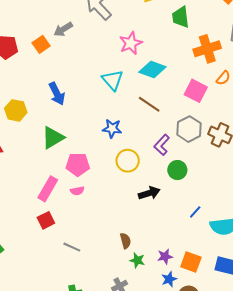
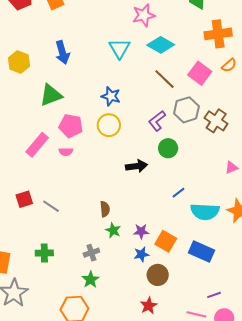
brown line: (149, 104) -> (164, 79), moved
yellow circle: (128, 161) -> (109, 125), moved
red square: (46, 220) -> (24, 199), moved

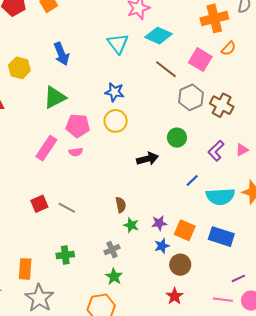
purple L-shape: (157, 121) -> (216, 151), moved

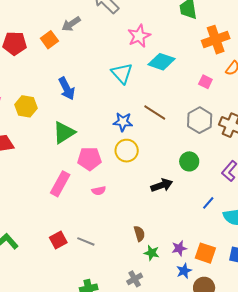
pink square: (200, 60) -> (205, 82), size x0.6
brown line: (166, 69) -> (155, 112), moved
pink semicircle: (76, 152) -> (99, 191), moved

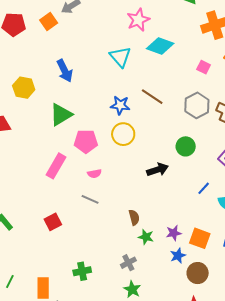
gray line: (86, 241) -> (90, 199), moved

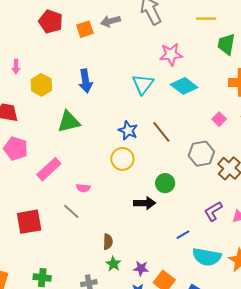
pink pentagon: (86, 141) -> (16, 149), moved
green circle: (186, 146) -> (165, 183), moved
red square: (53, 222) -> (29, 222), size x1.5

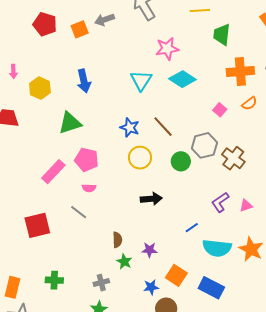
pink pentagon: (16, 149) -> (87, 160), moved
yellow circle: (122, 159) -> (140, 158), moved
green circle: (165, 183) -> (181, 161), moved
purple star: (141, 268) -> (150, 250), moved

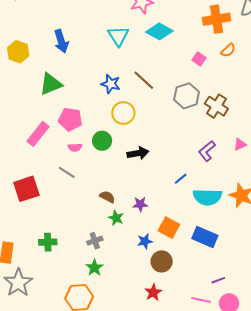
green circle: (181, 161) -> (102, 141), moved
pink triangle: (246, 206) -> (240, 144), moved
brown semicircle: (117, 240) -> (107, 197), turned -56

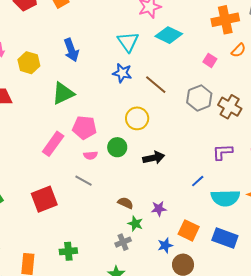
blue star: (111, 84) -> (122, 73), moved
purple L-shape: (207, 151) -> (223, 152), turned 40
gray cross: (95, 241) -> (123, 242), moved

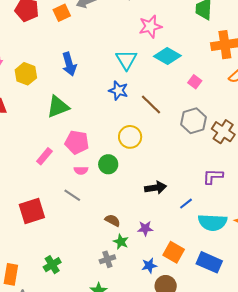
pink square: (210, 60) -> (195, 82), moved
pink rectangle: (53, 144) -> (44, 156), size x0.7
black arrow: (154, 158) -> (156, 188), moved
green cross: (68, 251) -> (52, 265), turned -30

